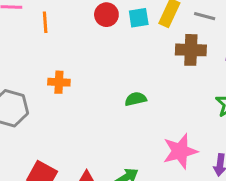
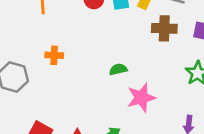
pink star: (180, 151) -> (141, 98), moved

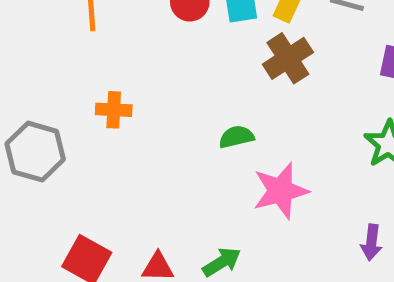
brown cross: (164, 28) -> (288, 58), moved, turned -35

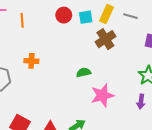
purple arrow: (371, 242) -> (141, 102), moved

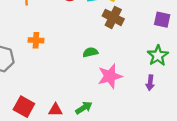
brown cross: (105, 39) -> (113, 17), turned -30

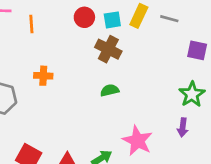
brown cross: (113, 17) -> (108, 49), moved
pink star: (110, 76) -> (137, 141), moved, turned -30

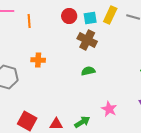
pink star: (137, 141) -> (109, 109), size x0.7

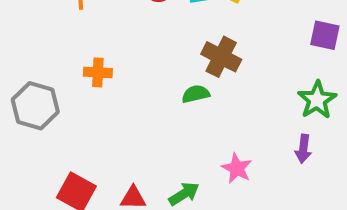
brown cross: (87, 40) -> (221, 57), moved

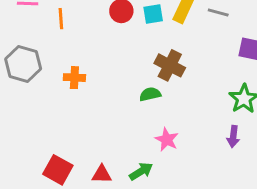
gray hexagon: (35, 106) -> (23, 64), moved
pink star: (237, 168) -> (167, 140), moved

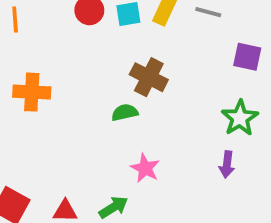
orange cross: (74, 78) -> (32, 92), size x1.4

